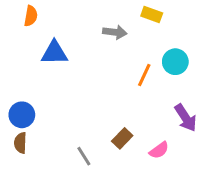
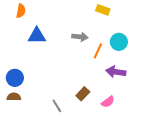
gray arrow: (115, 32) -> (80, 37), moved
purple arrow: (186, 118) -> (116, 72), moved, turned 132
brown semicircle: (20, 143) -> (14, 97), turned 88

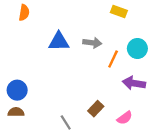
blue triangle: (37, 36) -> (59, 42), moved

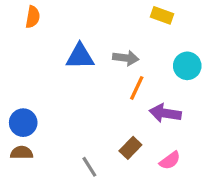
orange line: (113, 59) -> (137, 88), moved
purple arrow: (134, 83) -> (165, 113), moved

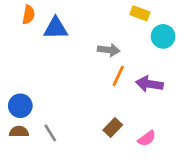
blue triangle: (80, 56) -> (56, 28), moved
cyan circle: (187, 66) -> (163, 36), moved
purple arrow: (165, 113) -> (149, 84), moved
gray line: (89, 167) -> (50, 133), moved

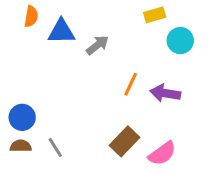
yellow rectangle: (140, 13) -> (155, 15), turned -36
gray arrow: (109, 50) -> (97, 45), moved, turned -45
brown rectangle: (113, 127) -> (125, 141), size x1.4
pink semicircle: (147, 138) -> (162, 153), size x1.4

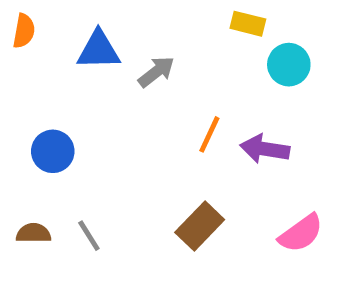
yellow rectangle: (155, 15) -> (248, 24), turned 30
orange semicircle: (31, 16) -> (24, 31), moved
blue circle: (22, 117) -> (53, 151), moved
pink semicircle: (162, 153) -> (301, 233), moved

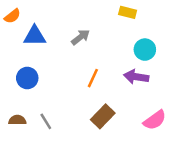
orange semicircle: (24, 31) -> (12, 16), turned 42
blue triangle: (99, 50) -> (35, 36), moved
cyan circle: (289, 65) -> (145, 50), moved
orange line: (209, 134) -> (93, 78), moved

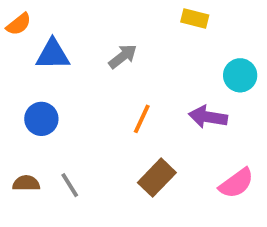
cyan circle: (145, 50) -> (240, 75), moved

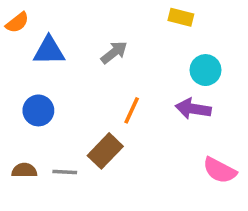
cyan circle: (240, 75) -> (206, 70), moved
brown rectangle: (157, 178) -> (105, 151), moved
pink semicircle: (236, 183) -> (220, 170), turned 64
gray line: (70, 185) -> (65, 172), turned -55

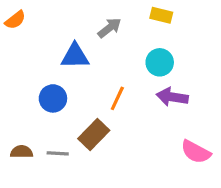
blue triangle: (49, 51) -> (75, 56), moved
gray arrow: (114, 52) -> (109, 28), moved
cyan circle: (206, 70) -> (160, 62), moved
blue circle: (38, 110) -> (53, 98), moved

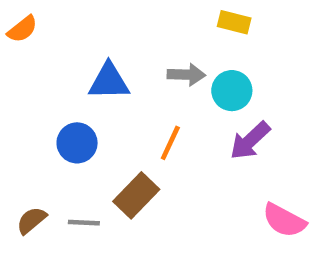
gray arrow: (109, 28) -> (186, 75), moved, turned 40
purple arrow: (172, 97) -> (250, 141), turned -52
brown semicircle: (22, 152) -> (31, 220), turned -40

